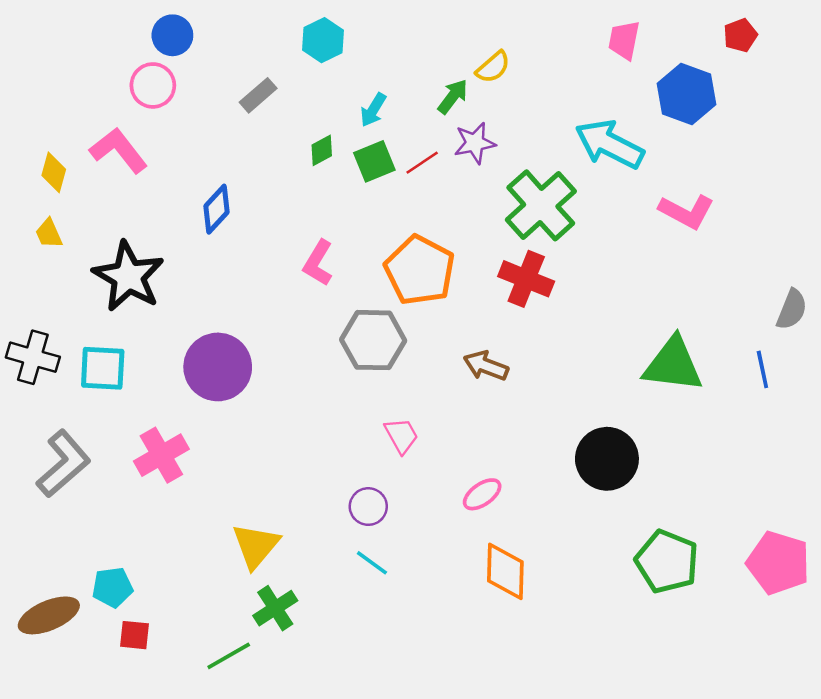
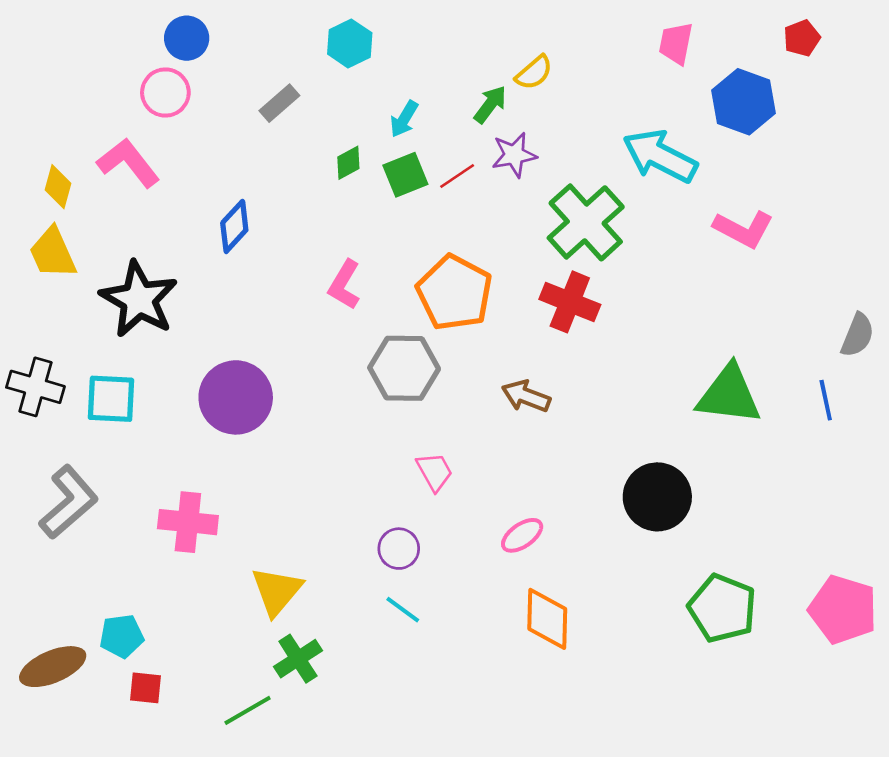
yellow trapezoid: (49, 234) -> (53, 253), size x1.6
pink cross: (161, 455) -> (188, 522), moved, turned 36

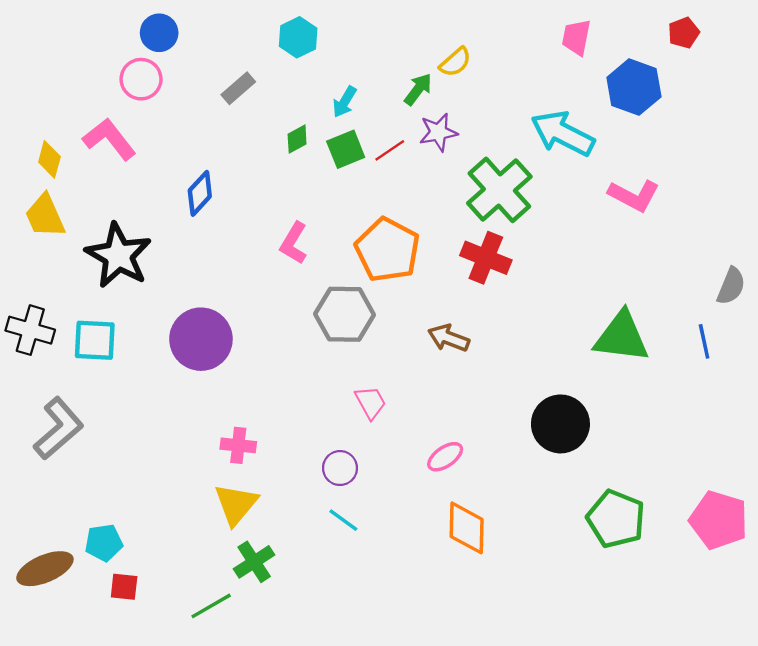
pink cross: (188, 522) -> (238, 445), moved, size x0.7

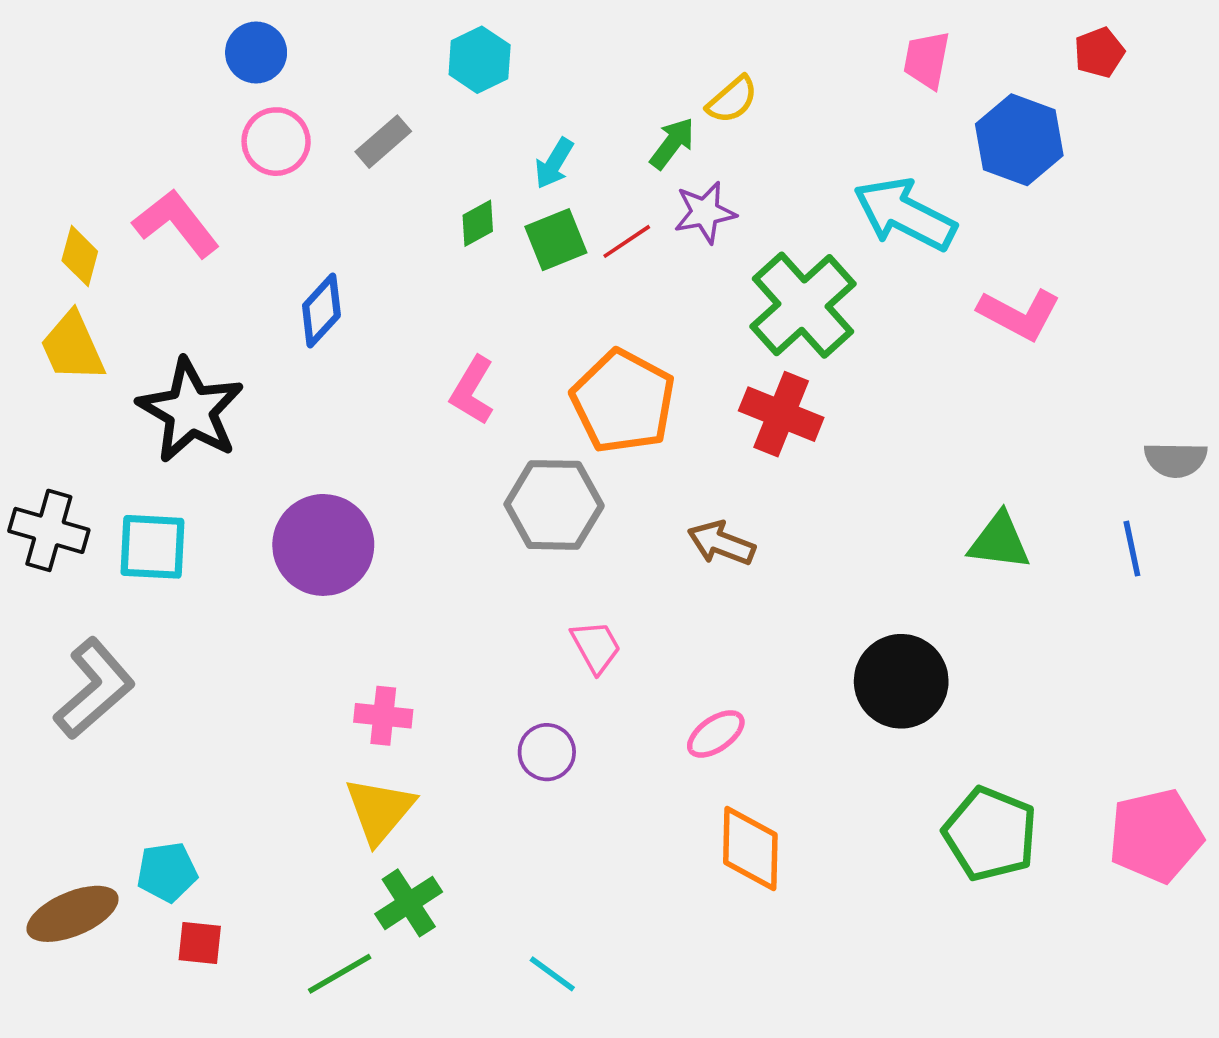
pink circle: (141, 79) -> (276, 142), moved
gray semicircle: (731, 286) -> (1176, 460), turned 69
green triangle: (621, 337) -> (999, 541), size x0.7
cyan line: (343, 520) -> (552, 974), moved
pink pentagon: (719, 520) -> (1156, 836), turned -30

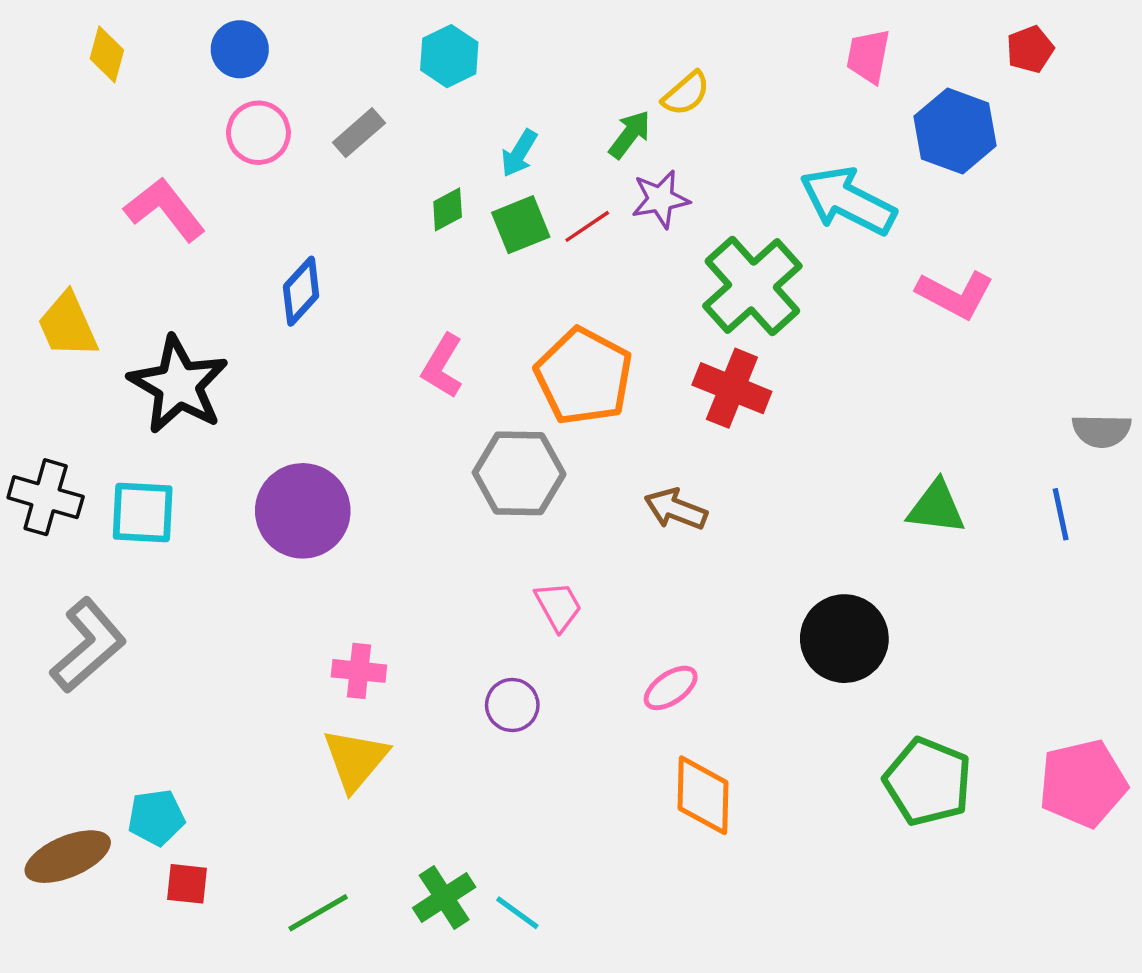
yellow diamond: (80, 256) -> (107, 54), moved
green cross: (409, 903) -> (444, 897), moved

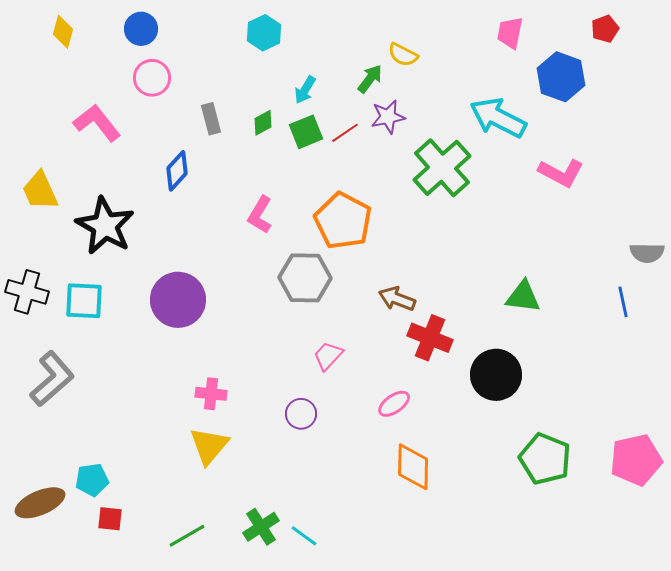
yellow semicircle: (686, 94) -> (403, 55), turned 68
gray rectangle: (359, 133) -> (211, 119), moved, turned -64
red cross: (732, 388) -> (430, 338), moved
green triangle: (936, 507) -> (523, 297), moved
pink trapezoid: (558, 606) -> (328, 356), turned -108

